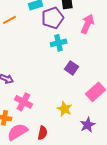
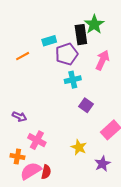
red semicircle: (43, 133) -> (46, 172), moved

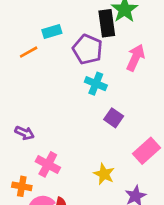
cyan rectangle: (49, 41) -> (52, 32), moved
purple pentagon: (67, 54) -> (88, 49), turned -30
cyan cross: (73, 80) -> (96, 84), turned 35

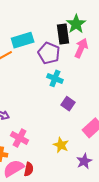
cyan rectangle: (52, 32) -> (23, 40), size x1.5
pink arrow: (136, 58) -> (81, 48), moved

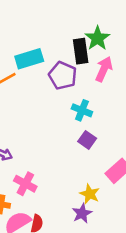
cyan cross: (55, 78) -> (82, 110), moved
yellow star: (61, 145) -> (90, 194), moved
purple star: (84, 161) -> (82, 213), moved

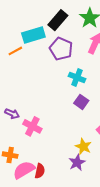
black rectangle: (81, 51) -> (58, 20), moved, turned 48
pink cross: (25, 184) -> (32, 126), moved

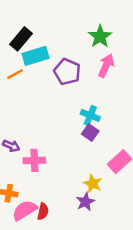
black rectangle: (58, 20) -> (21, 39), moved
cyan cross: (77, 78) -> (90, 115), moved
pink cross: (32, 126) -> (34, 160), turned -30

